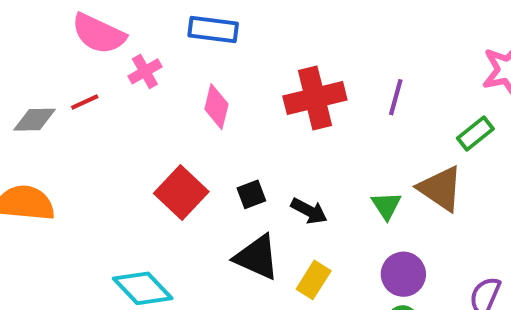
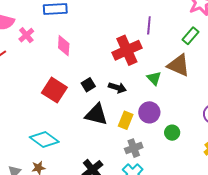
red cross: (315, 98) -> (127, 50), moved
purple circle: (403, 274) -> (149, 112), moved

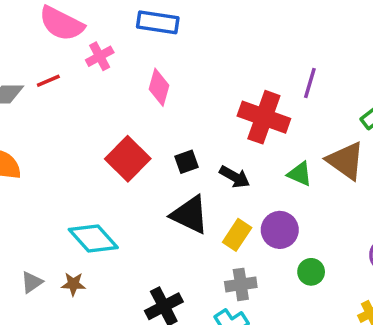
red cross: (127, 50) -> (264, 117), turned 32
green triangle: (154, 78) -> (300, 174), turned -35

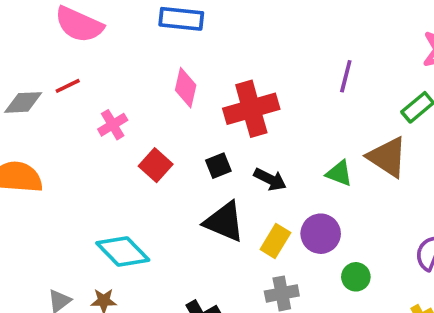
pink cross: (100, 56) -> (113, 125), moved
red cross: (264, 117) -> (251, 109), moved, turned -33
red square: (128, 159) -> (156, 165), size x0.7

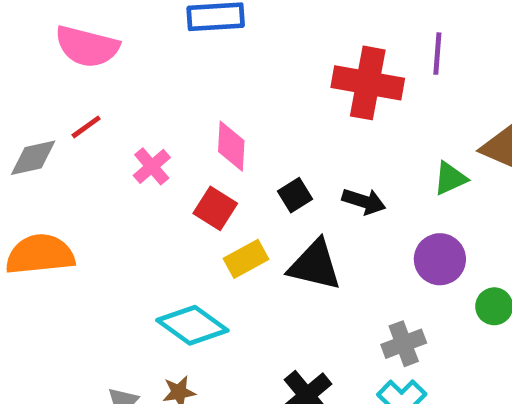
pink diamond: (186, 88) -> (231, 146), moved
red cross: (251, 109) -> (368, 83), moved, turned 36
green triangle: (339, 173) -> (450, 178), turned -36
yellow rectangle: (275, 241) -> (246, 259), moved, turned 40

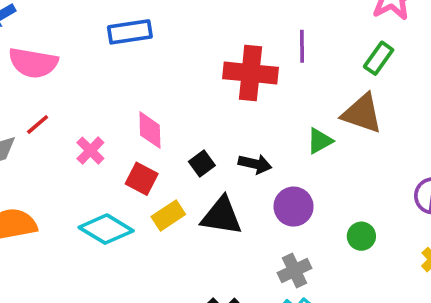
purple circle: (440, 259) -> (294, 207), moved
cyan diamond: (192, 325) -> (106, 229), moved

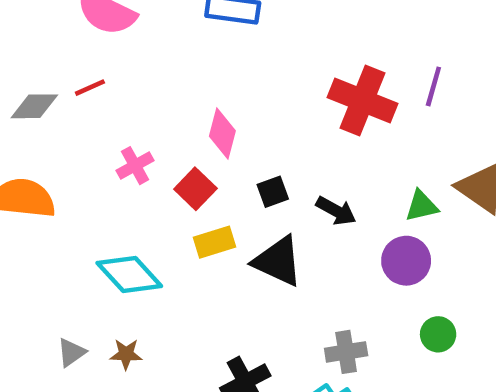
pink cross: (90, 151) -> (135, 166), moved
purple circle: (294, 207) -> (406, 261), moved
cyan diamond: (106, 229) -> (129, 275), moved

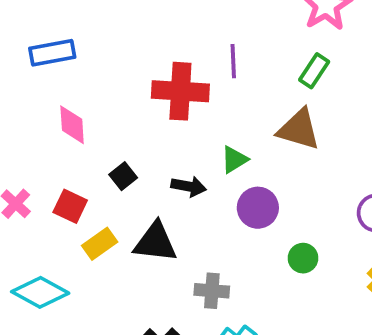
pink diamond: (222, 133) -> (72, 125), moved
black square: (273, 192) -> (123, 176), moved
green triangle: (422, 206) -> (234, 159), moved
gray cross: (346, 352) -> (212, 291), moved, turned 32

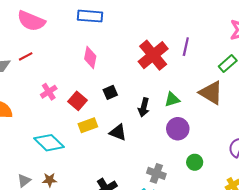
red cross: (180, 91) -> (153, 55), turned 32
black arrow: (189, 186) -> (144, 107), turned 78
black triangle: (155, 242) -> (118, 132), size x0.7
gray cross: (212, 291) -> (156, 173), moved

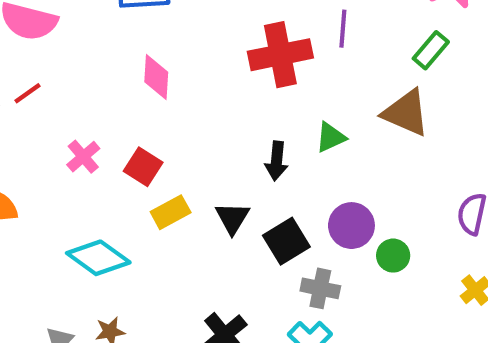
red cross: (153, 55) -> (280, 55), turned 36
black square: (110, 92) -> (286, 241), moved, size x1.5
purple circle: (178, 129) -> (351, 226), moved
black triangle: (118, 132) -> (232, 218), turned 48

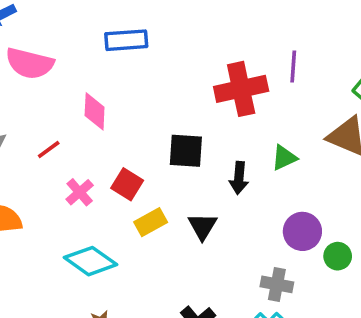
pink diamond: (156, 77) -> (95, 111), moved
red line: (27, 93) -> (49, 149), moved
pink cross: (83, 157) -> (80, 192), moved
black square: (286, 241) -> (186, 151), moved, turned 36

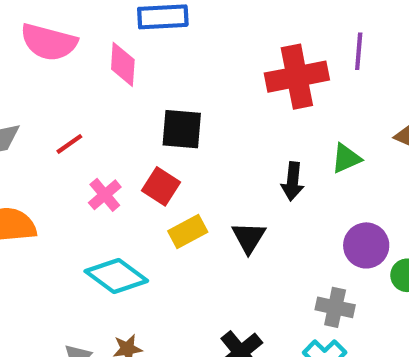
pink diamond: (95, 111) -> (123, 64), moved
black square: (186, 151) -> (182, 129), moved

